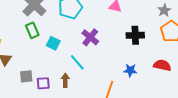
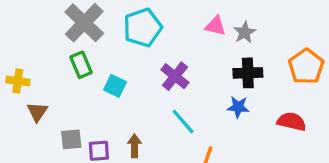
gray star: (164, 10) -> (245, 32), moved
cyan line: (77, 62) -> (183, 122), moved
blue star: (130, 70) -> (238, 107), moved

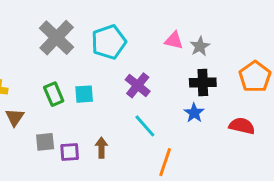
green rectangle: (81, 65) -> (54, 94), moved
cyan square: (115, 86) -> (84, 94), turned -30
blue star: (238, 107) -> (194, 113), turned 30

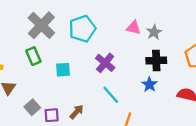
green rectangle: (54, 94) -> (33, 56), moved
gray square: (45, 142) -> (32, 107), turned -35
brown arrow: (101, 148) -> (77, 112), turned 42

